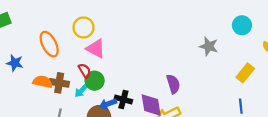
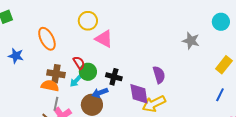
yellow circle: (84, 27) -> (88, 21), moved
pink triangle: (96, 49) -> (104, 39), moved
orange semicircle: (43, 82) -> (50, 86), moved
black cross: (123, 99) -> (114, 77), moved
blue line: (241, 106) -> (220, 95), turned 32

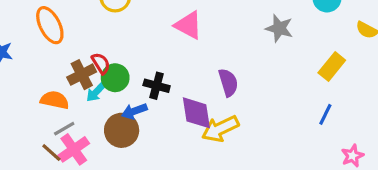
pink triangle: (104, 39) -> (188, 25), moved
brown cross: (56, 74) -> (82, 75), moved, turned -36
gray line: (56, 104) -> (64, 129), turned 48

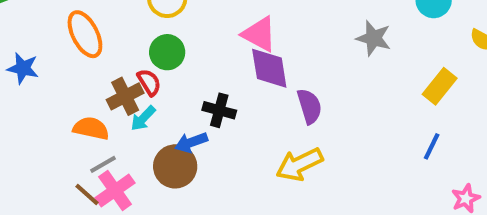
green circle: (115, 78) -> (167, 52), moved
purple diamond: (196, 113) -> (269, 68), moved

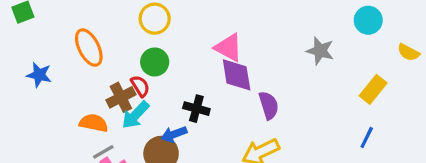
cyan arrow: (143, 118) -> (135, 115), size x1.4

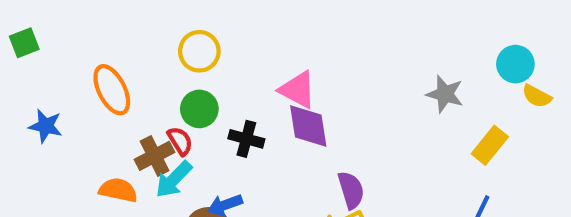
cyan circle: (368, 20) -> (515, 64), moved
gray star: (320, 51) -> (445, 94), moved
purple semicircle: (269, 105) -> (351, 190), moved
black cross: (196, 109) -> (246, 139), moved

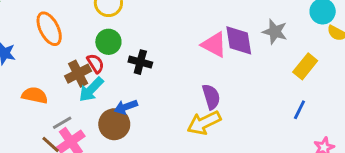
pink triangle: (298, 90) -> (214, 45), moved
purple diamond: (308, 126) -> (239, 40), moved
orange semicircle: (118, 190) -> (35, 95), moved

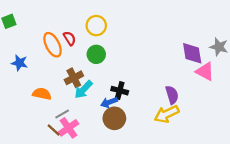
pink triangle: (214, 45) -> (205, 71), moved
black cross: (140, 62) -> (120, 91), moved
red semicircle: (95, 63) -> (70, 38), moved
brown circle: (114, 124) -> (114, 118), moved

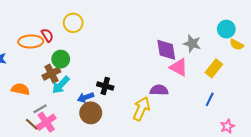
orange ellipse: (53, 45) -> (31, 41), turned -65
green circle: (96, 54) -> (61, 59), moved
black cross: (120, 91) -> (105, 86), moved
purple semicircle: (172, 95) -> (159, 90), moved, turned -72
yellow arrow: (167, 114) -> (141, 109), turned 140

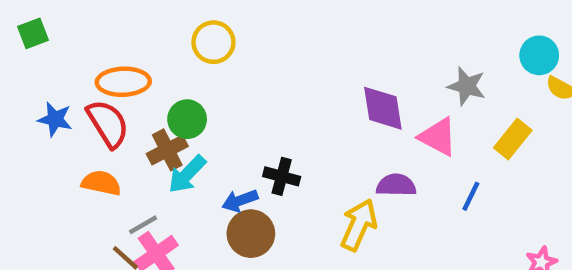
red semicircle: (47, 35) -> (108, 124), moved, size x1.6
purple diamond: (166, 50) -> (383, 108), moved
blue line: (210, 99) -> (471, 196), moved

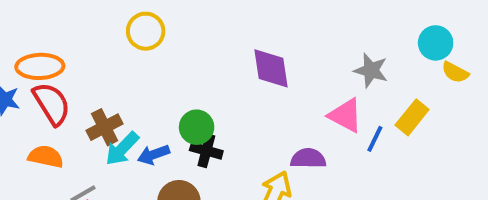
orange ellipse: (123, 82) -> (40, 66), moved
purple diamond: (383, 108) -> (271, 68), moved
green circle: (187, 119) -> (197, 127), moved
blue line: (471, 196) -> (375, 139), moved
blue arrow: (240, 201) -> (153, 155), moved

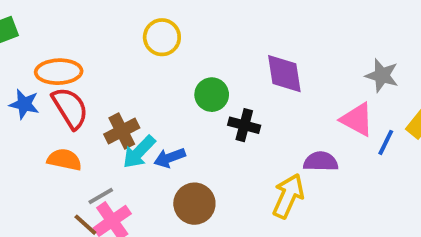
green circle: (197, 127) -> (212, 95), moved
black cross: (206, 151) -> (244, 125), moved

